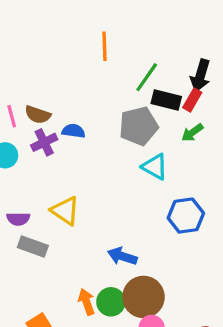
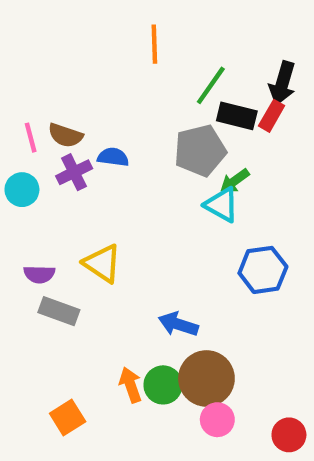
green arrow: (192, 133) -> (235, 181), moved

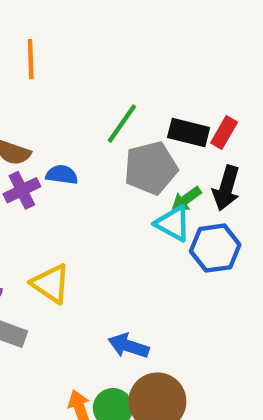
orange line: (154, 44) -> (31, 59), moved
black arrow: (282, 83) -> (226, 188), moved
green line: (211, 85) -> (122, 124), moved
blue hexagon: (263, 270) -> (215, 248), moved

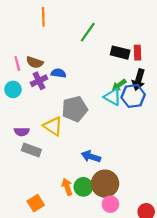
green line: (122, 124) -> (88, 32), moved
red rectangle: (224, 132) -> (137, 53), turned -32
gray pentagon: (151, 168) -> (75, 109), moved
blue hexagon: (215, 248) -> (133, 96), moved

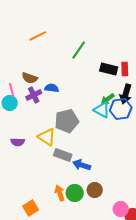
orange line: (43, 17) -> (38, 36), turned 66
pink line: (17, 63) -> (12, 90), moved
gray rectangle: (31, 150) -> (63, 155), moved
brown circle: (105, 184) -> (95, 190), size x0.6
pink circle: (110, 204) -> (121, 209), moved

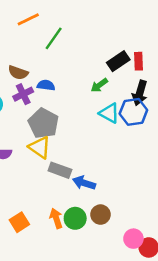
green line: (79, 50) -> (54, 38), moved
black rectangle: (109, 69) -> (118, 61), turned -48
green arrow: (108, 99) -> (99, 85), moved
gray pentagon: (67, 121) -> (43, 123), moved, turned -30
orange square: (31, 208) -> (19, 222), moved

